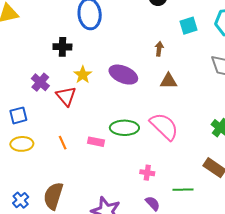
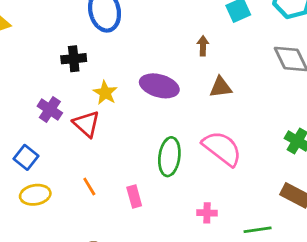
blue square: (18, 115) -> (26, 157), turned -30
green ellipse: (124, 128) -> (169, 157), turned -76
pink rectangle: (96, 142) -> (134, 197), moved, turned 70

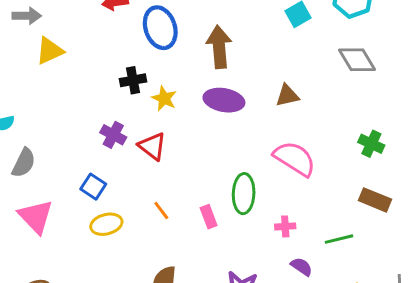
brown arrow: (203, 46) -> (219, 47), moved, size x2.0
yellow star: (105, 93) -> (164, 98), moved
green ellipse: (169, 157) -> (244, 194), moved

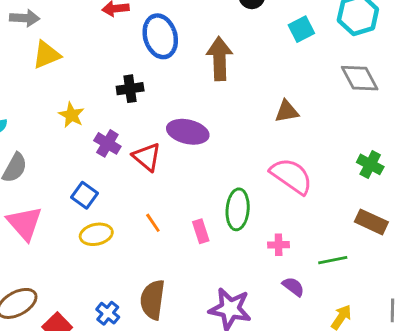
yellow star: (164, 98) -> (71, 115), moved
purple ellipse: (224, 100) -> (188, 132), moved

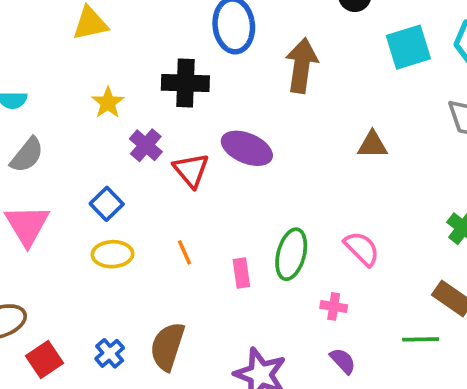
cyan square: (301, 29) -> (408, 47), size x1.4
black cross: (130, 89) -> (185, 83), size x1.4
pink semicircle: (291, 176) -> (362, 249), moved, size x0.7
green line: (333, 260) -> (421, 339), moved

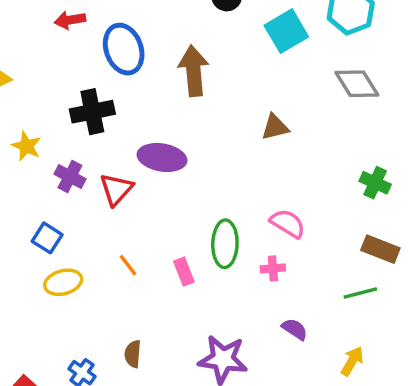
red triangle: (191, 170) -> (116, 189), turned 36
pink cross: (334, 306) -> (273, 268), moved
brown semicircle: (167, 346) -> (133, 354), size x0.6

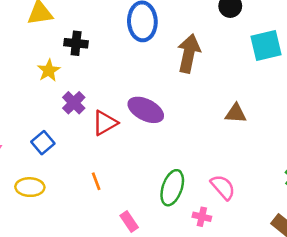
black cross: (92, 112) -> (76, 43), moved, size x0.7
pink rectangle: (184, 272) -> (129, 222), moved, turned -30
yellow ellipse: (63, 282) -> (30, 187), moved

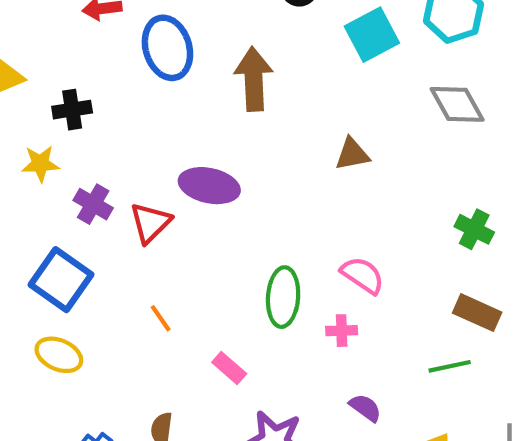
yellow star: (49, 70) -> (40, 164), turned -30
blue square: (43, 143) -> (61, 280), size x1.6
yellow ellipse: (30, 187) -> (59, 355), turned 36

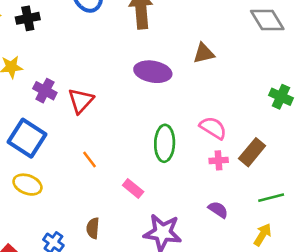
black cross: (72, 110) -> (28, 18), moved
purple ellipse: (209, 186) -> (153, 72), moved
brown rectangle: (477, 313) -> (252, 152), moved, turned -72
pink cross: (342, 331) -> (219, 160), moved
green line: (450, 366) -> (271, 198), moved

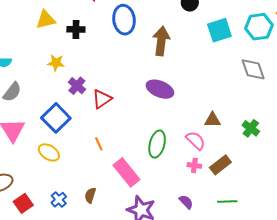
brown triangle: (204, 53) -> (212, 120), moved
pink rectangle: (133, 189) -> (126, 172), size x1.8

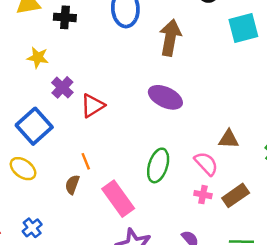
brown semicircle: (90, 195) -> (72, 185), moved

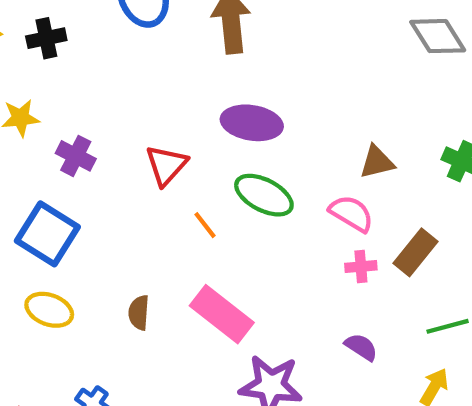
red triangle: (92, 106) -> (166, 165), moved
orange line: (86, 161) -> (205, 225), moved
green ellipse: (158, 165) -> (264, 195), moved, turned -64

